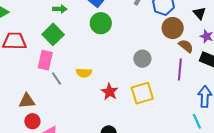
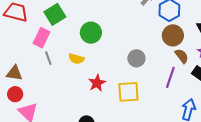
green circle: (101, 23) -> (91, 33), moved

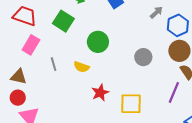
green square: (55, 14) -> (63, 21), turned -30
pink rectangle: (42, 38) -> (31, 45), moved
gray circle: (136, 58) -> (143, 57), moved

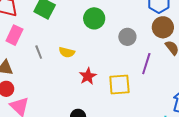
green circle: (98, 42) -> (94, 18), moved
purple line: (174, 92) -> (146, 64), moved

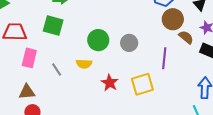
green circle: (94, 18) -> (98, 40), moved
gray circle: (127, 37) -> (129, 43), moved

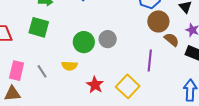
gray circle: (129, 43) -> (108, 39), moved
pink rectangle: (29, 58) -> (17, 71), moved
yellow square: (142, 84) -> (128, 86), turned -30

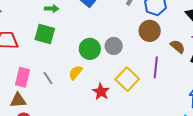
brown circle: (158, 21) -> (150, 31), moved
yellow semicircle: (69, 66) -> (75, 73), turned 126
yellow square: (128, 86) -> (127, 79), moved

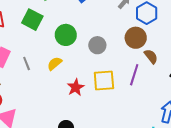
brown semicircle: (178, 47) -> (151, 56), moved
green circle: (90, 49) -> (66, 35), moved
yellow square: (127, 79) -> (104, 81), turned 30

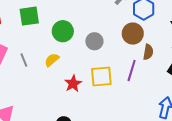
green square: (32, 20) -> (29, 16), turned -35
brown semicircle: (151, 56) -> (148, 52), turned 49

